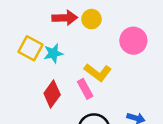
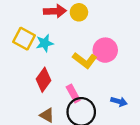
pink circle: (133, 41) -> (105, 50), moved
pink rectangle: (85, 89) -> (73, 94), moved

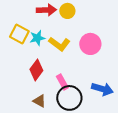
yellow L-shape: (85, 60) -> (59, 44), moved
blue arrow: (119, 102) -> (102, 89), size x1.5

